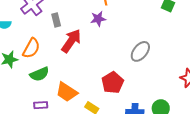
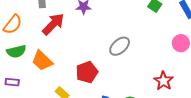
orange trapezoid: (67, 92) -> (42, 61), moved

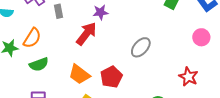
red arrow: (53, 24) -> (86, 34), moved
orange trapezoid: (42, 61) -> (79, 74), moved

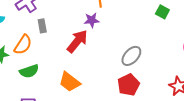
gray rectangle: (58, 11) -> (42, 26), moved
red pentagon: (111, 77) -> (128, 85), moved

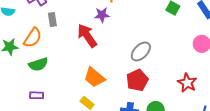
red arrow: (77, 41) -> (87, 36), turned -75
orange trapezoid: (70, 82) -> (94, 77), moved

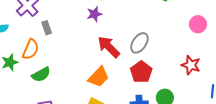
red arrow: (87, 36) -> (109, 47), moved
orange trapezoid: (94, 77) -> (99, 77), turned -75

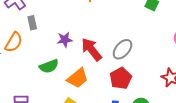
purple star: (95, 14) -> (65, 40), moved
green semicircle: (41, 74) -> (49, 66), moved

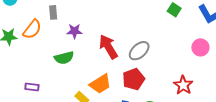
purple star: (65, 40) -> (74, 31), moved
orange trapezoid: (78, 78) -> (100, 84), moved

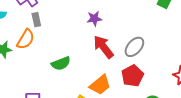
gray rectangle: (53, 12) -> (36, 20), moved
purple star: (74, 31) -> (94, 19), moved

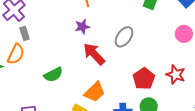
gray ellipse: (134, 47) -> (124, 37), moved
red pentagon: (132, 76) -> (144, 79), moved

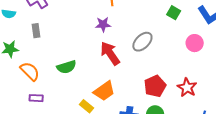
gray rectangle: (25, 33) -> (36, 31), moved
pink circle: (184, 34) -> (195, 43), moved
orange semicircle: (16, 54) -> (30, 71), moved, turned -80

